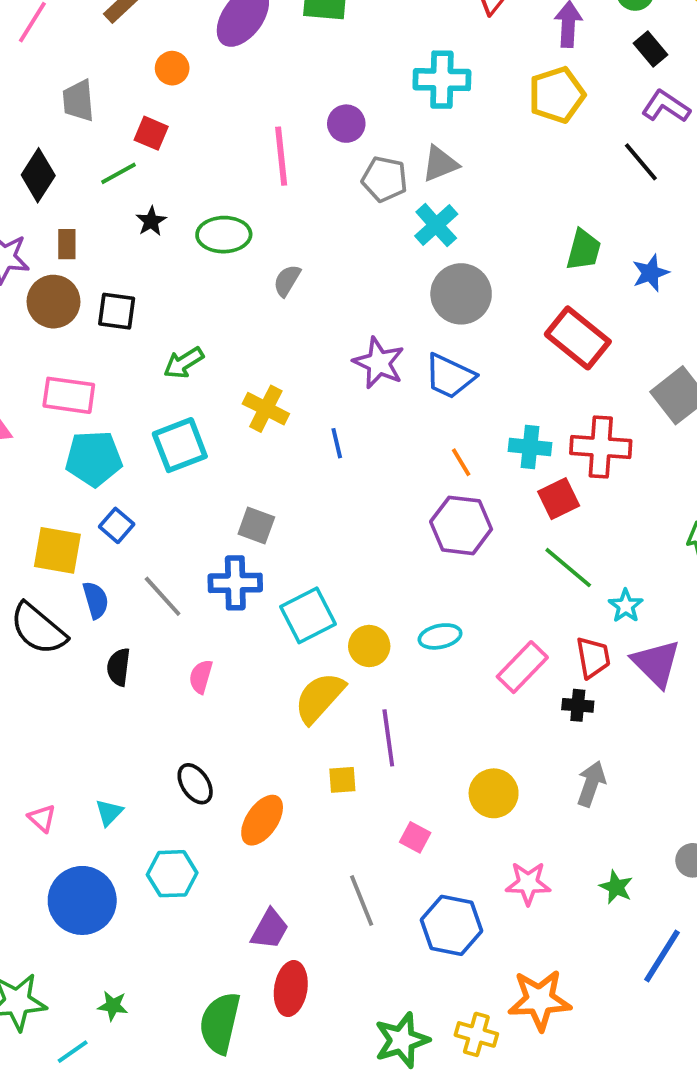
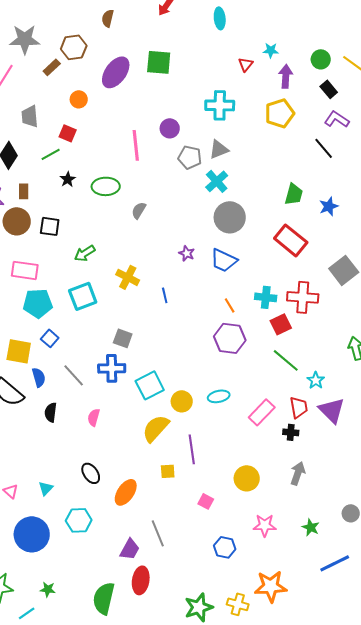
purple star: (379, 363) -> (187, 253), size x0.6
gray line: (362, 900) -> (158, 533), moved
blue hexagon: (452, 925) -> (225, 547), size x0.7
blue line: (662, 956) -> (335, 563), turned 32

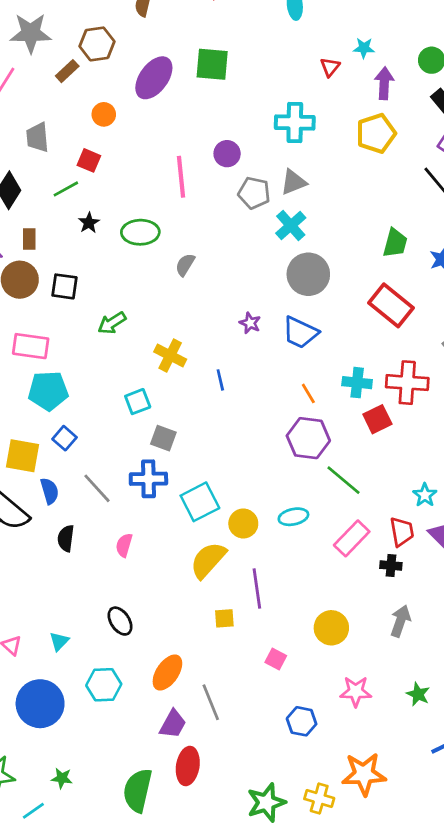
cyan square: (83, 296) -> (138, 402), moved, size x0.7
green line: (286, 360) -> (344, 480), moved
orange ellipse: (126, 492) -> (167, 673), moved

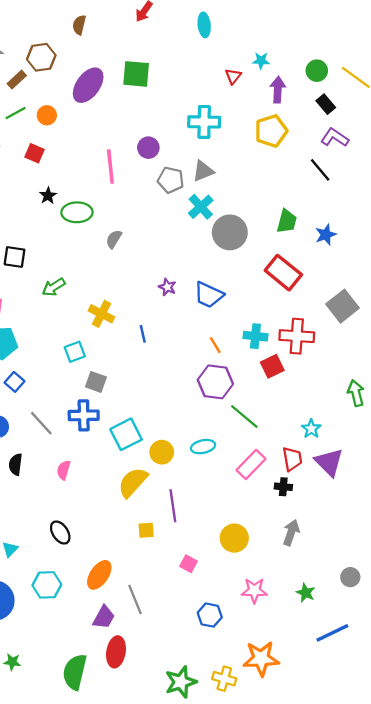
green line: (66, 189) -> (16, 113), moved
black star: (89, 223) -> (48, 196), moved
gray circle: (308, 274) -> (230, 232), moved

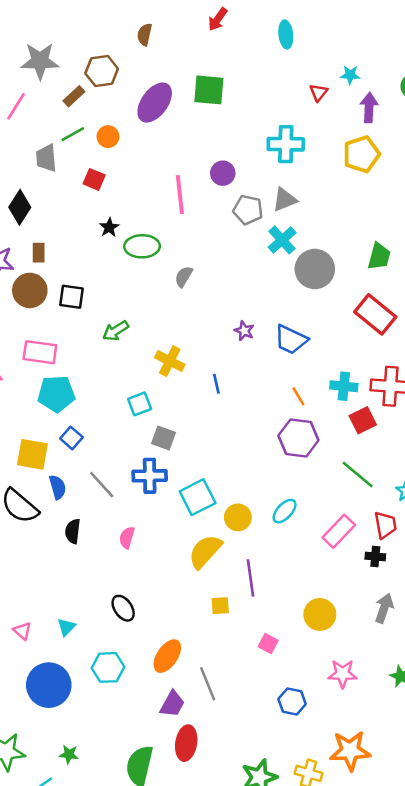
green line: (244, 416) -> (358, 475), moved
cyan ellipse: (203, 447) -> (285, 511), turned -35

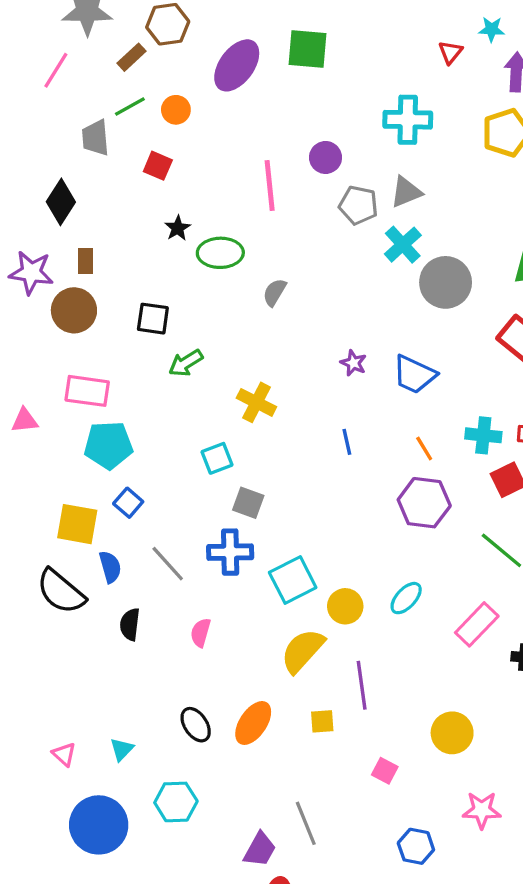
black square: (71, 297) -> (153, 319), moved
blue line: (216, 384) -> (347, 442), moved
orange ellipse: (167, 656) -> (253, 723), moved

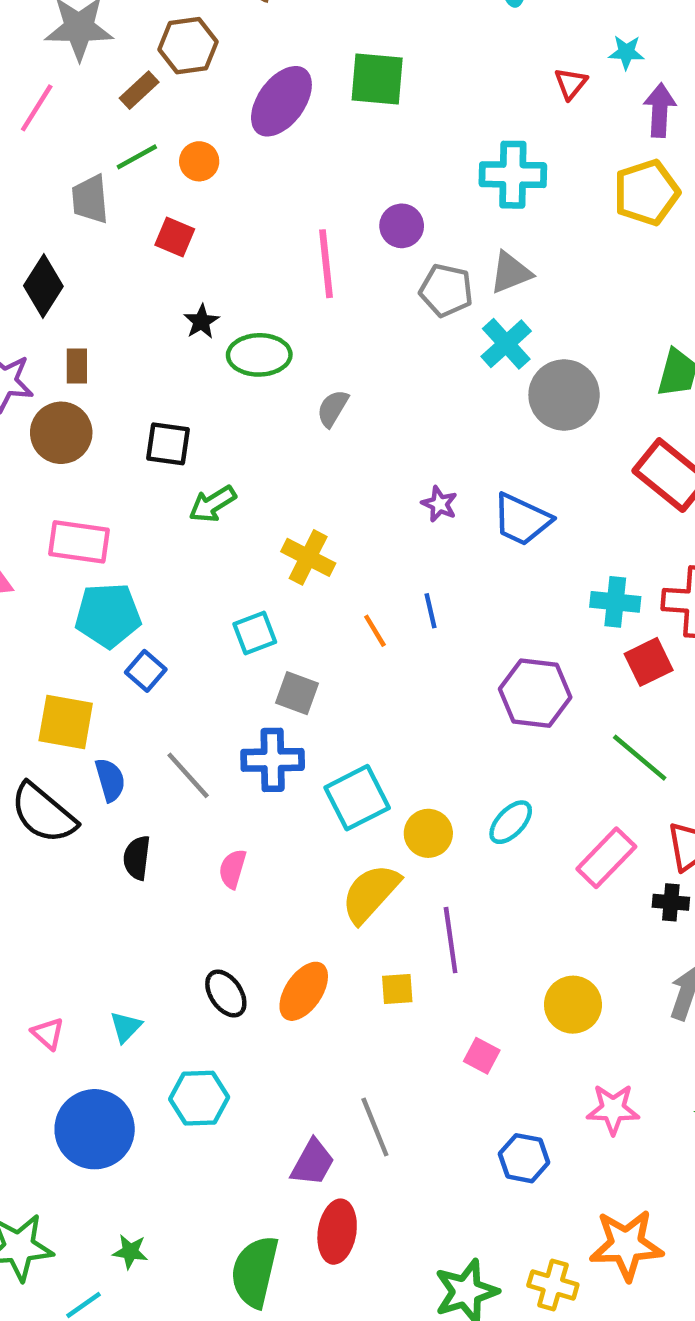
orange line: (424, 448) -> (375, 631), moved
blue square: (128, 503) -> (146, 671), moved

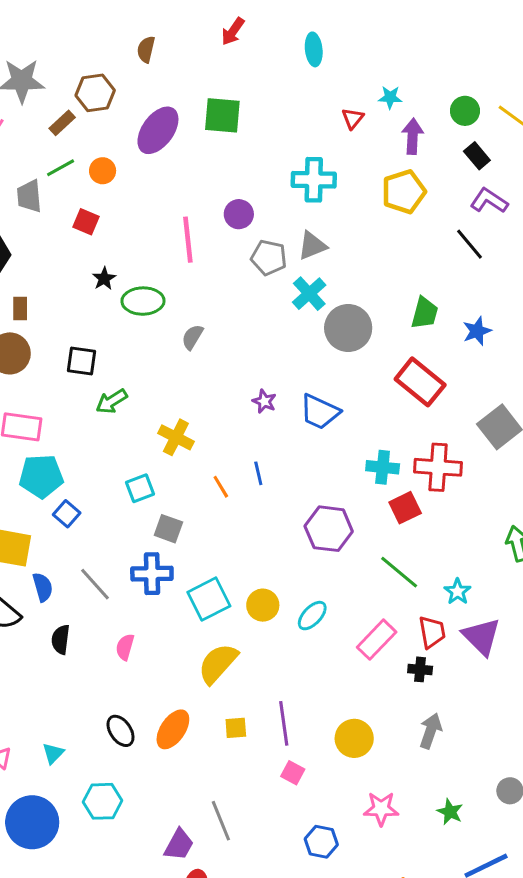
yellow circle: (428, 833) -> (263, 605), moved
purple line: (451, 940) -> (284, 723), moved

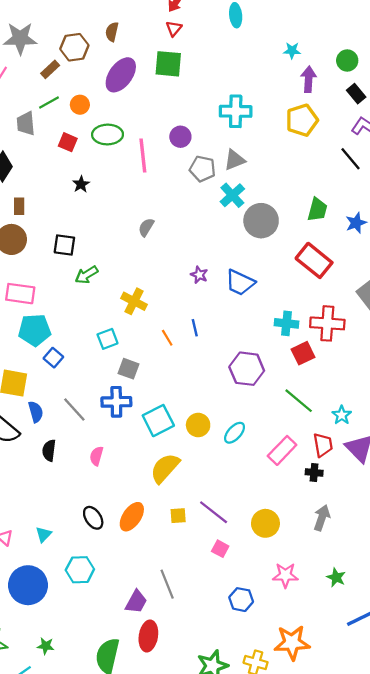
brown semicircle: (146, 49) -> (112, 32), moved
red triangle: (353, 118) -> (174, 28), moved
green ellipse: (143, 301) -> (108, 135), moved
purple line: (284, 723) -> (214, 512), turned -44

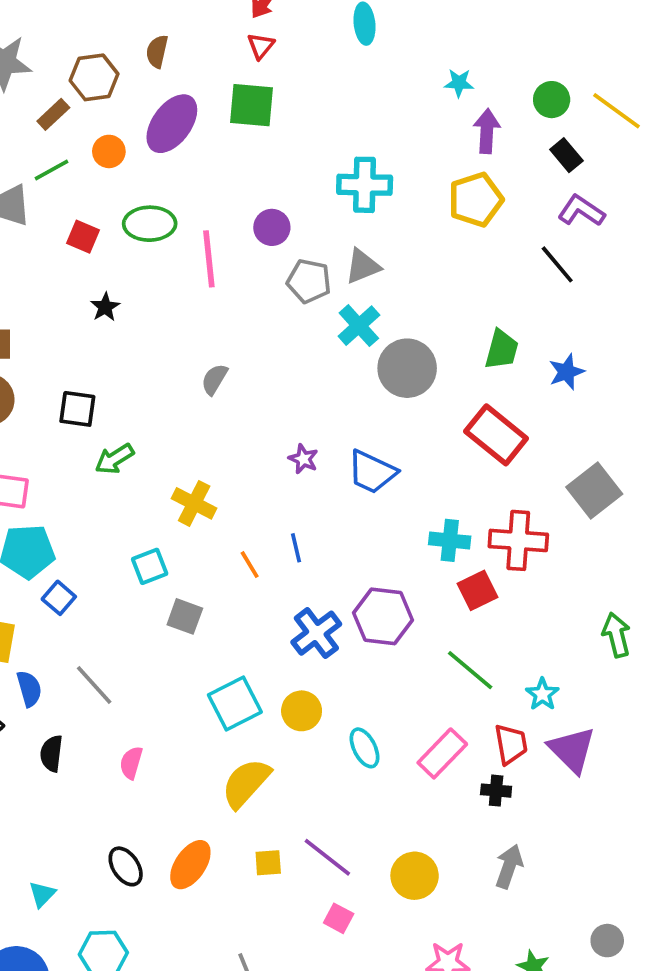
orange circle: (80, 105) -> (109, 151), moved
blue cross: (116, 402) -> (316, 633), moved, turned -36
cyan ellipse: (235, 433) -> (365, 748), moved, turned -70

